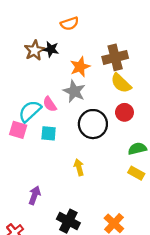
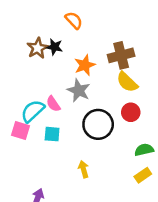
orange semicircle: (70, 24) -> (74, 20), turned -114
yellow rectangle: (136, 173) -> (143, 175), turned -63

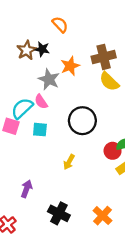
gray star: (79, 90) -> (49, 79), moved
red circle: (131, 112) -> (113, 151), moved
yellow arrow: (84, 169) -> (69, 162), turned -136

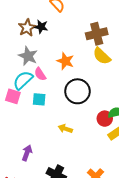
orange star: (70, 66) -> (65, 61), moved, turned -30
gray star: (49, 79) -> (28, 56), moved
yellow arrow: (69, 162) -> (65, 129), turned 80

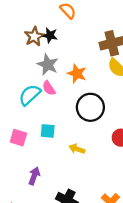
gray star: (28, 56) -> (48, 65), moved
pink square: (13, 96) -> (18, 138), moved
cyan square: (39, 99) -> (48, 131), moved

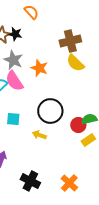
pink semicircle: (49, 88) -> (14, 81), size x1.5
black circle: (90, 107) -> (50, 111), moved

